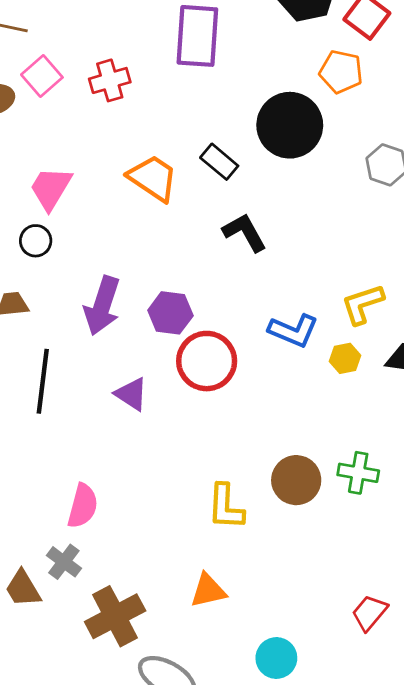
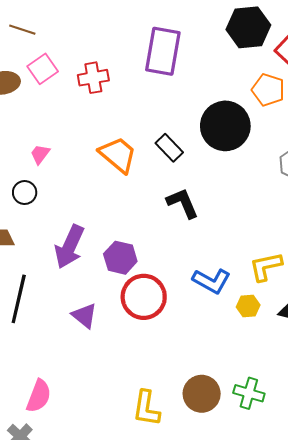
pink trapezoid: (51, 188) -> (40, 154), size x0.6

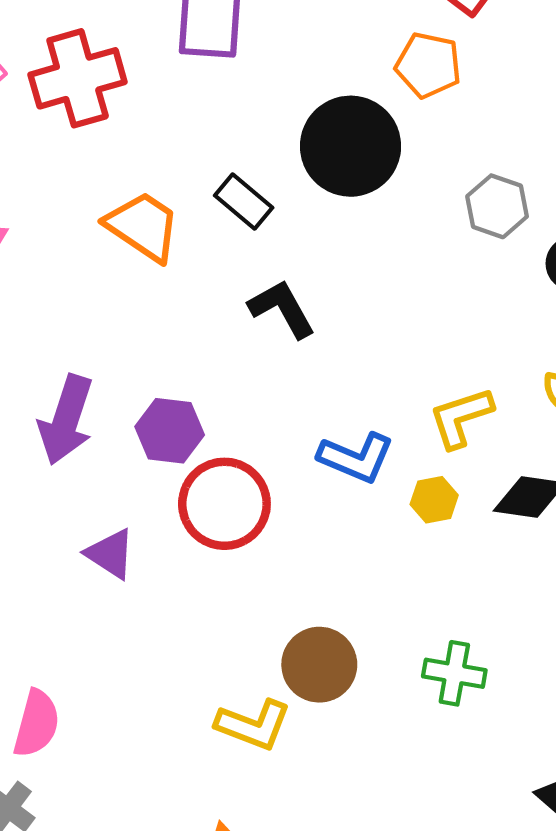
red cross: (93, 78) -> (78, 78), size x1.5
brown circle: (202, 394) -> (319, 665), moved
yellow L-shape: (146, 408) -> (253, 725), turned -72

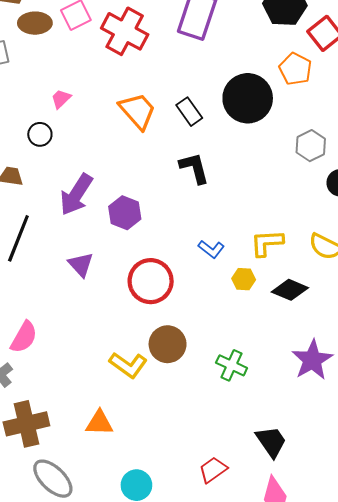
red cross: (78, 78) -> (125, 31), turned 30
blue L-shape: (356, 458) -> (211, 249), size x0.7
red circle: (224, 504) -> (151, 281), moved

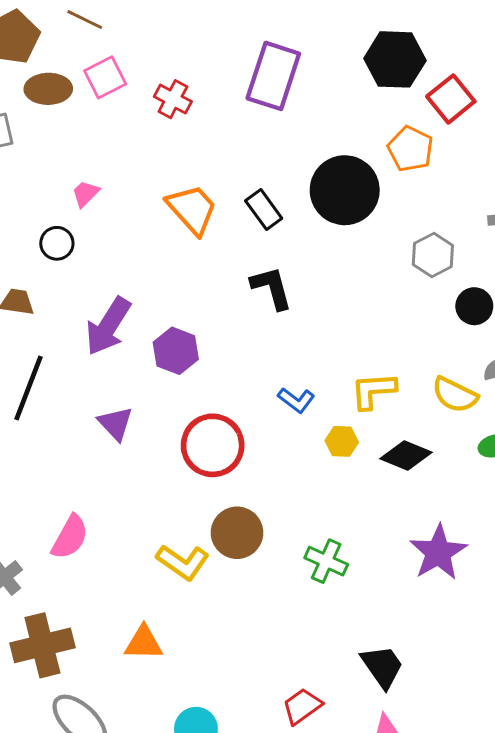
red cross: (125, 31) -> (173, 99), size x0.6
pink semicircle: (24, 337) -> (70, 537), moved

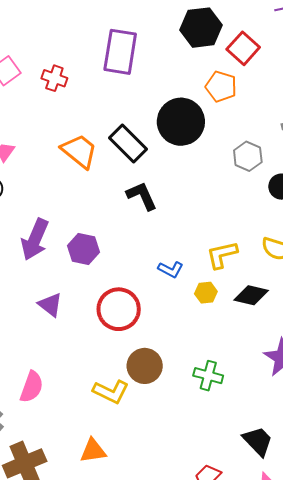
black rectangle: (264, 209) -> (128, 143), size x1.4

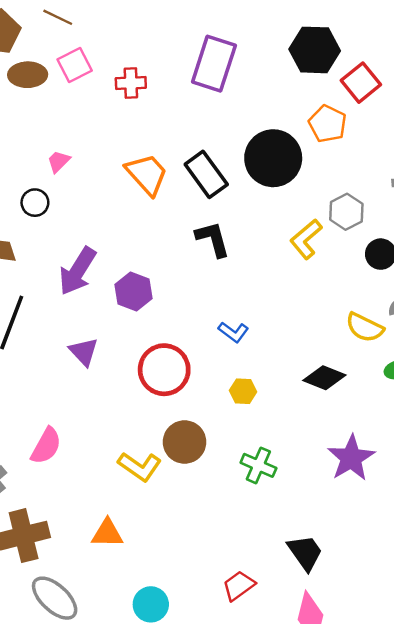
red cross: (54, 78) -> (131, 83), turned -30
yellow L-shape: (222, 255) -> (306, 239), moved, turned -36
yellow hexagon: (206, 293) -> (243, 391), moved

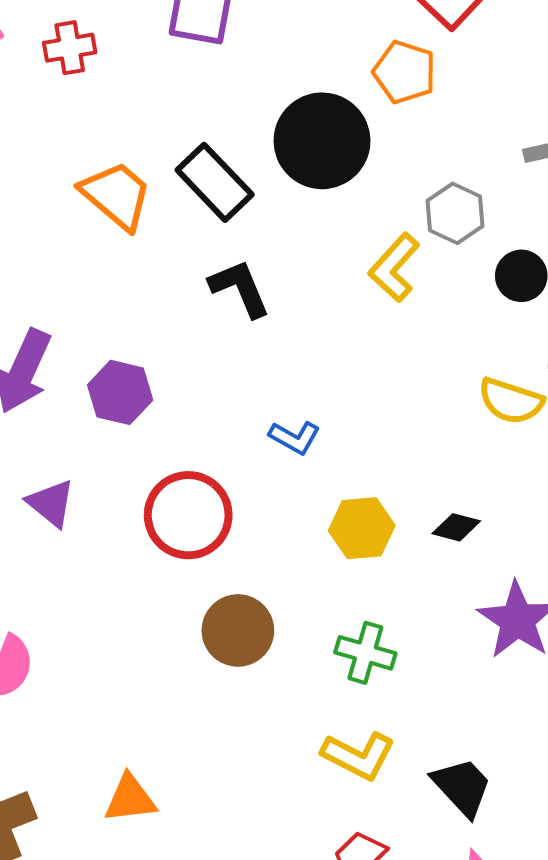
black diamond: (324, 378) -> (456, 527), moved, size x0.7
yellow hexagon: (243, 391) -> (362, 528), moved, size x1.4
yellow L-shape: (140, 466) -> (358, 756), moved

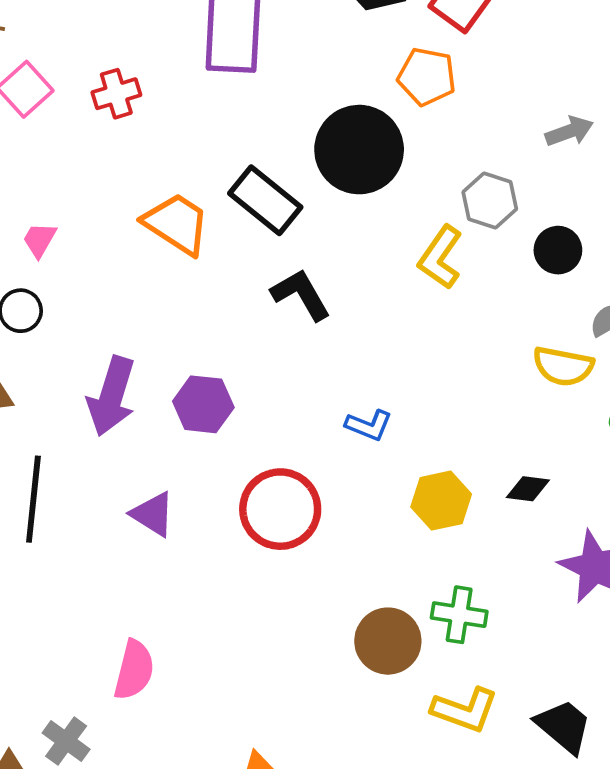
brown circle: (238, 630) -> (388, 641), moved

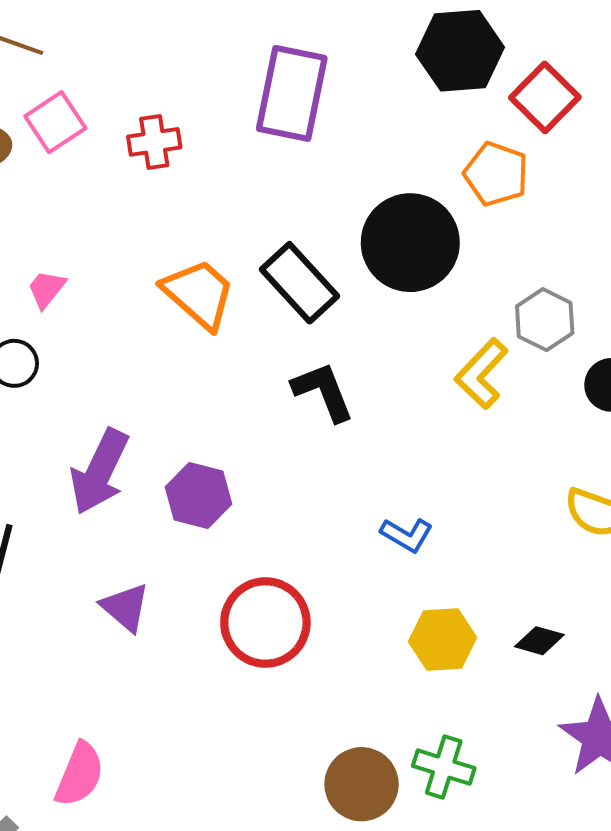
blue L-shape: (369, 425) -> (407, 535), moved

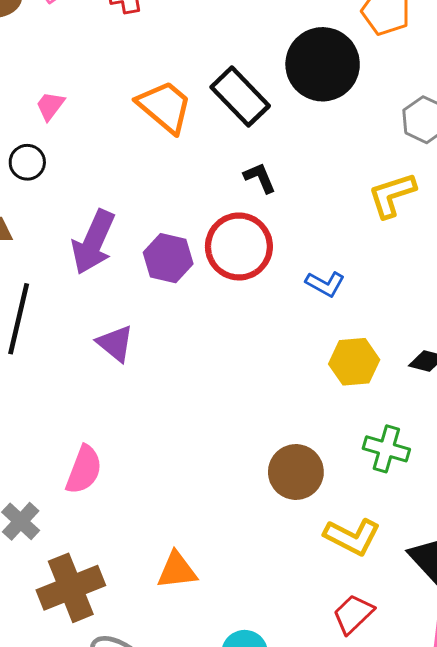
yellow L-shape: (481, 374) -> (392, 195), moved, turned 30
black L-shape: (323, 392) -> (260, 178), size x0.7
red circle: (265, 622) -> (239, 246), moved
green cross: (444, 767) -> (386, 449), moved

